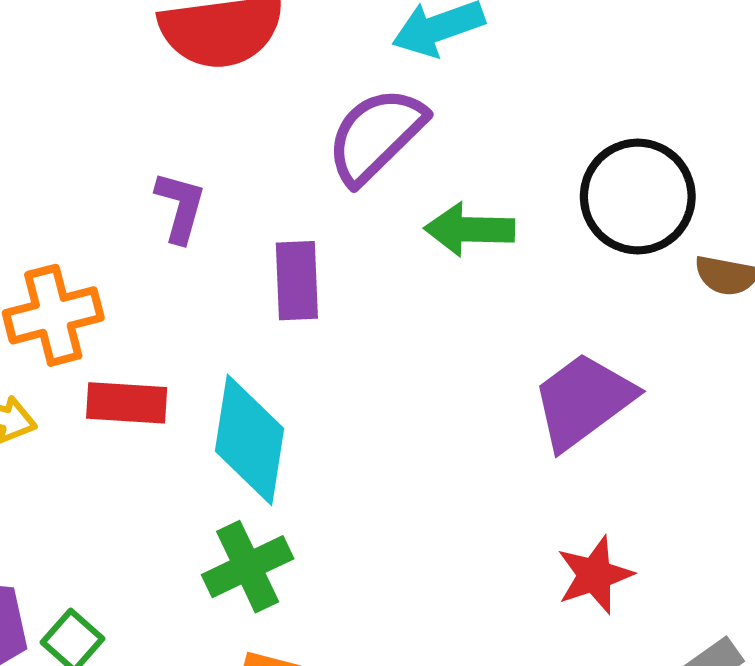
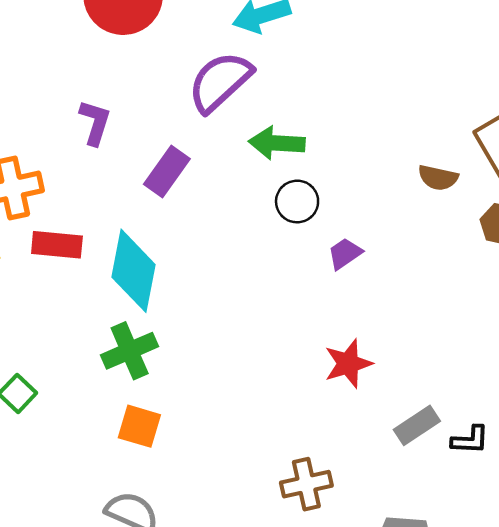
black circle: (638, 196) -> (297, 201), moved, size x0.6
purple rectangle: (297, 281) -> (167, 171), turned 36
purple trapezoid: (583, 401) -> (345, 254), size x0.5

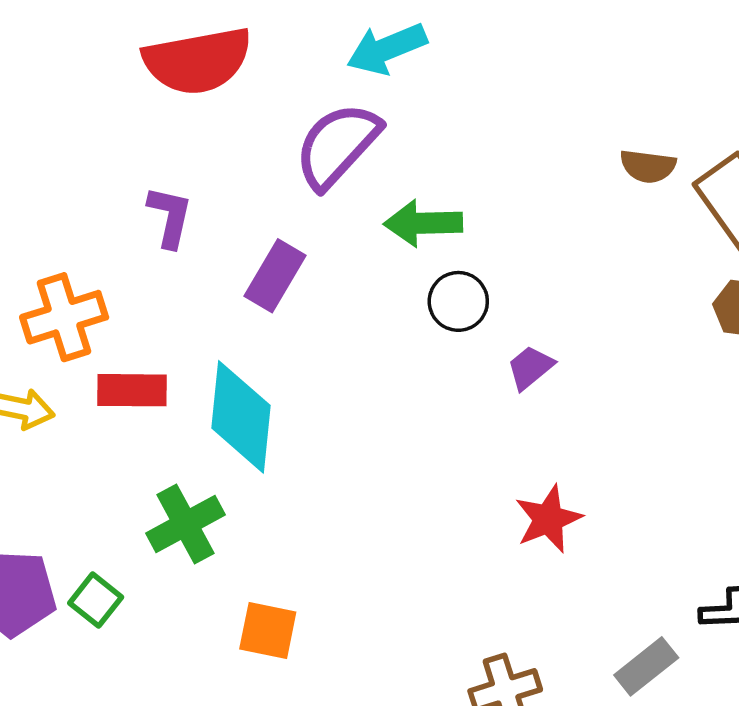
brown semicircle: (438, 178) -> (648, 166), moved
green cross: (130, 351) -> (185, 524), moved
gray rectangle: (417, 425) -> (646, 666), moved

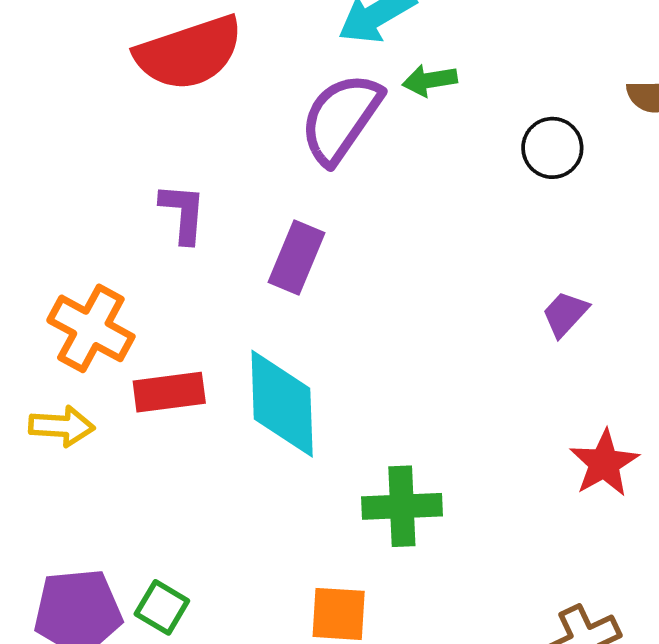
green arrow: (423, 223) -> (430, 80), moved, size x0.7
black circle: (458, 301) -> (552, 148), moved
orange cross: (64, 317) -> (91, 328), turned -36
green cross: (185, 524) -> (402, 506), moved, turned 34

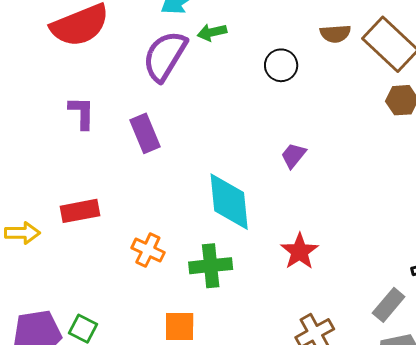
purple rectangle: (297, 258) -> (145, 133), turned -42
orange cross: (91, 328) -> (148, 250), moved, size x0.7
cyan diamond: (282, 404) -> (229, 202), moved
red star: (604, 463) -> (300, 251), moved

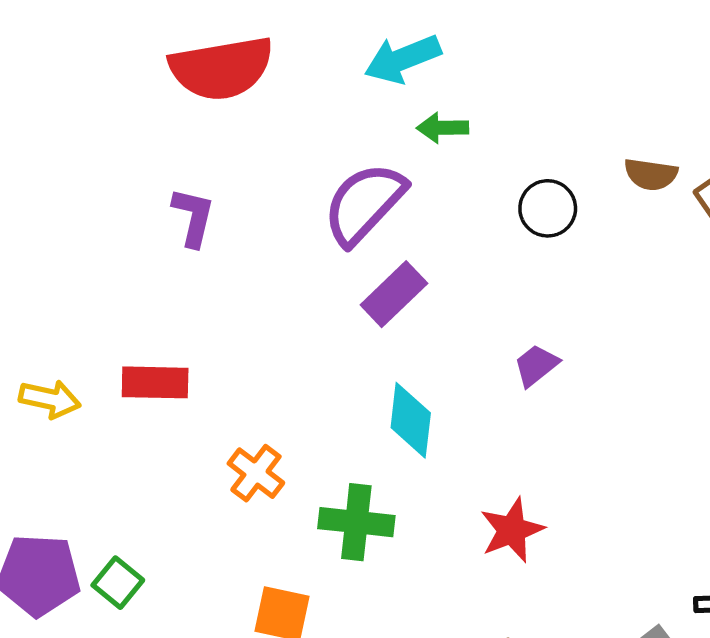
purple semicircle: (165, 56) -> (364, 204), moved
purple rectangle: (145, 133) -> (394, 294), moved, turned 57
cyan diamond: (229, 202) -> (411, 420), size x0.7

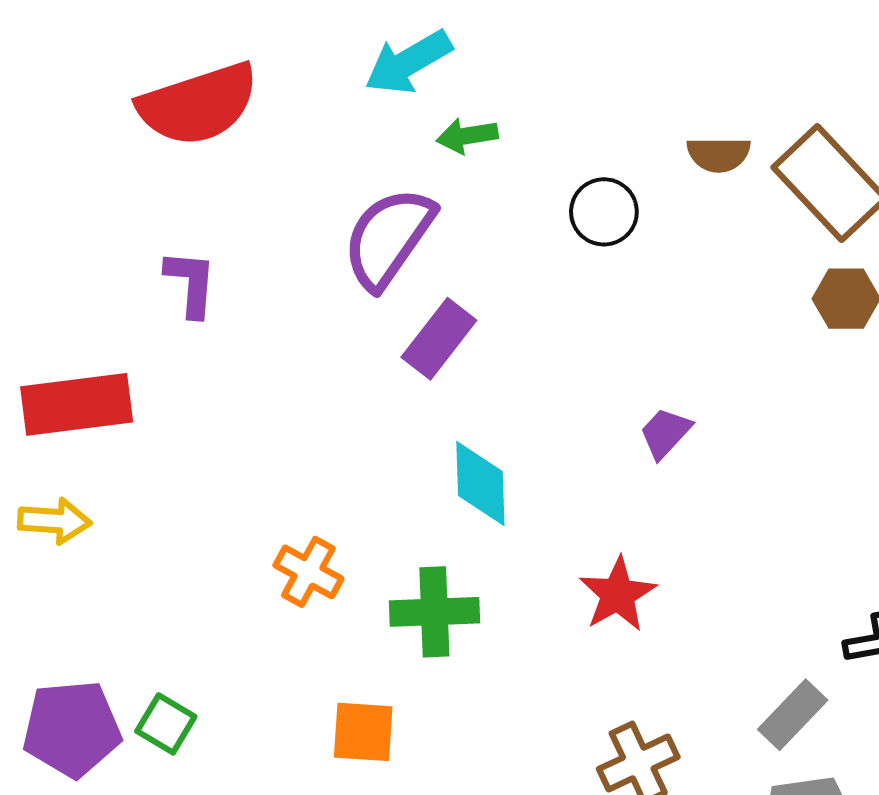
purple trapezoid: (536, 365) -> (665, 433), moved
red rectangle: (155, 382) -> (77, 404), moved, size x1.4

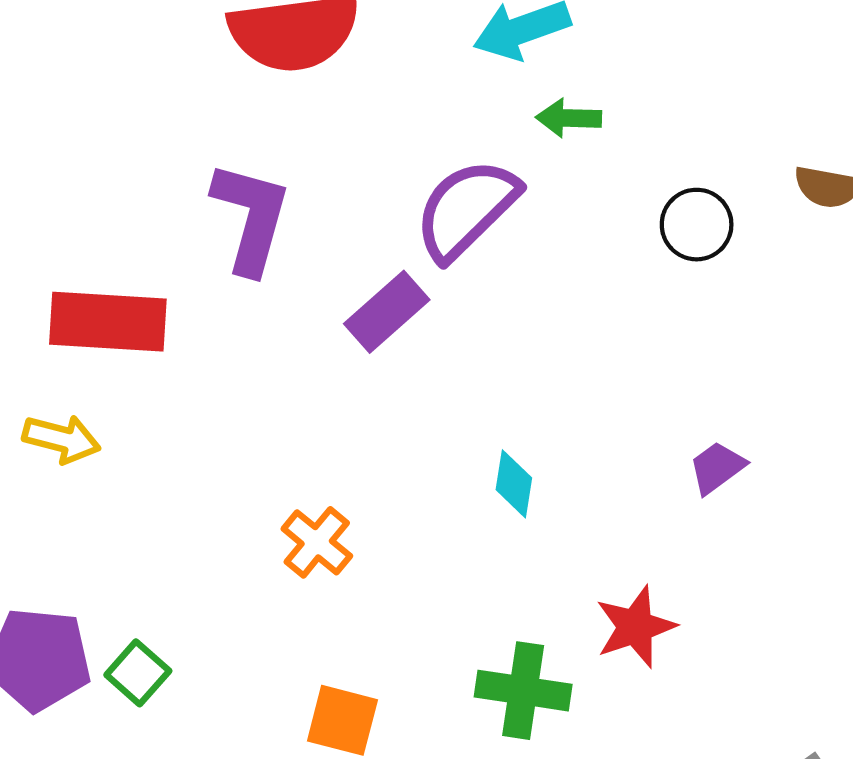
purple L-shape: (191, 283) -> (251, 218), size x1.5
purple rectangle: (439, 339) -> (387, 312), moved
cyan diamond: (480, 483) -> (514, 484), size x0.7
green cross: (434, 612) -> (523, 691), moved

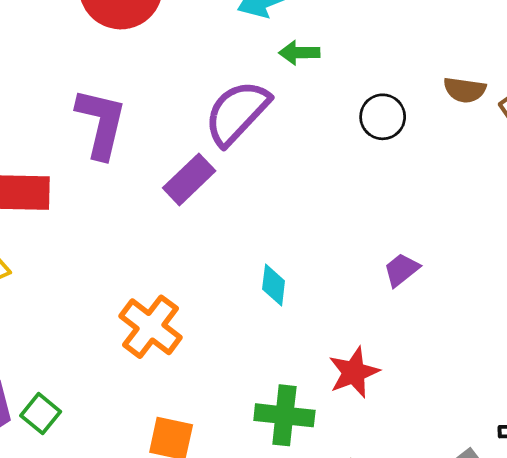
orange cross: (317, 542) -> (151, 327), size x1.4

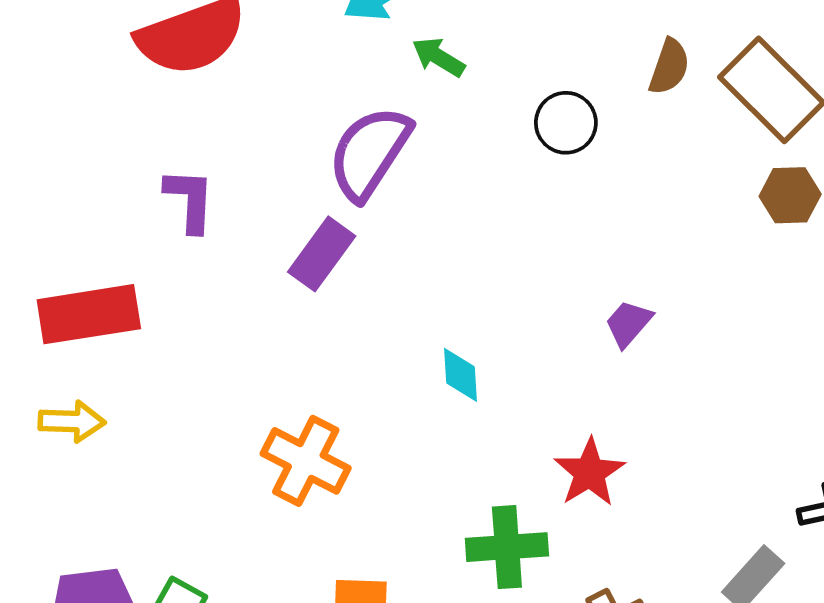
green arrow: (299, 53) -> (438, 57), turned 42
brown semicircle: (465, 90) -> (669, 67), turned -69
purple L-shape: (101, 123) -> (190, 200), size x0.7

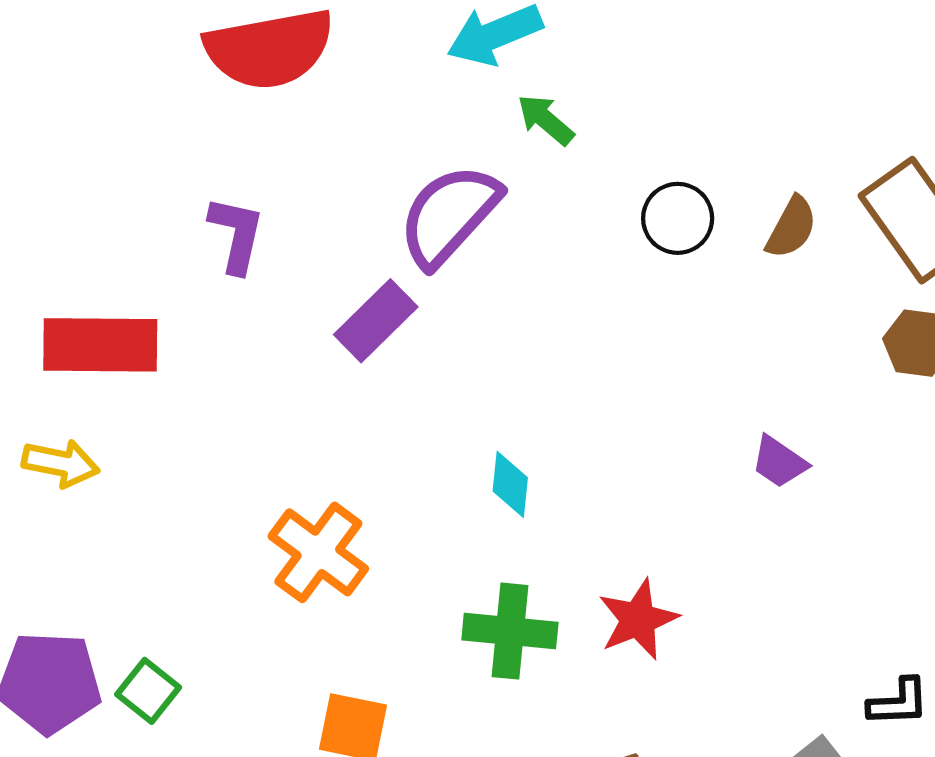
brown semicircle: (669, 67) -> (791, 227), moved
purple trapezoid: (628, 323) -> (779, 462), moved, turned -106
green cross: (507, 547) -> (510, 631), moved

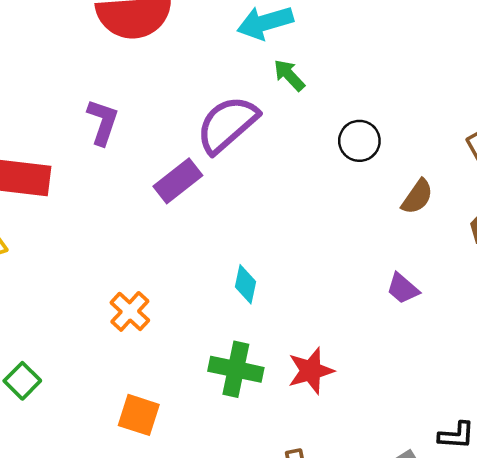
brown semicircle: (791, 227) -> (417, 197), moved
orange cross: (318, 552) -> (130, 311), size x0.7

